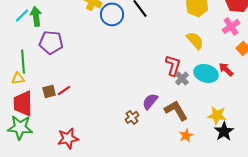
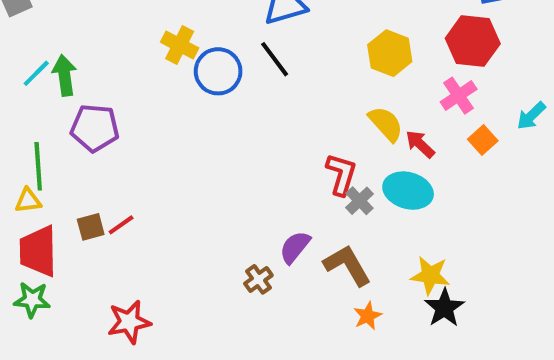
red arrow: (226, 69) -> (420, 144), moved
green star: (20, 127) -> (32, 300), size x0.7

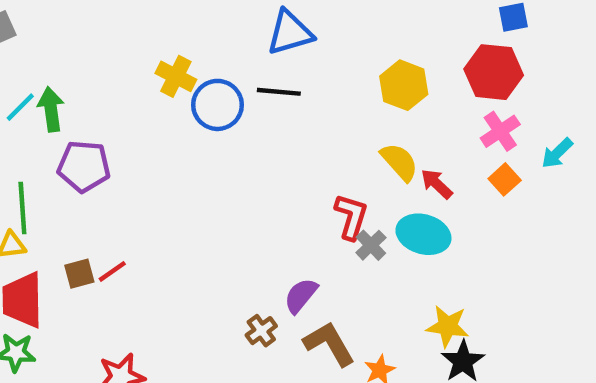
black line: (275, 59) -> (279, 92), turned -48
pink cross: (459, 96) -> (500, 131), moved
brown L-shape: (347, 265) -> (329, 344), moved

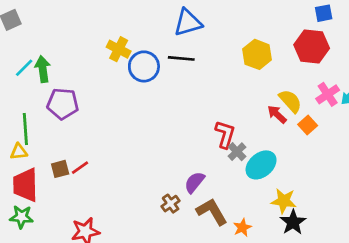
pink cross: (500, 131) -> (328, 94), moved
yellow semicircle: (399, 162) -> (290, 101), moved
orange square: (505, 179) -> (308, 125), moved
cyan ellipse: (423, 234) -> (261, 165), moved, turned -56

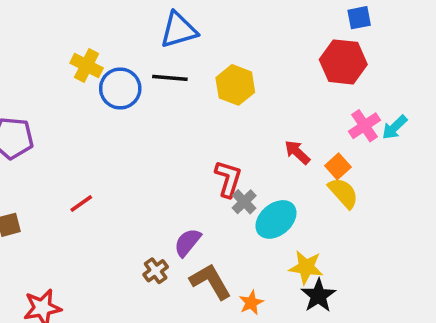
yellow hexagon: (257, 54) -> (235, 85), moved
yellow semicircle: (290, 101) -> (343, 193), moved
red line: (80, 168) -> (81, 204), moved

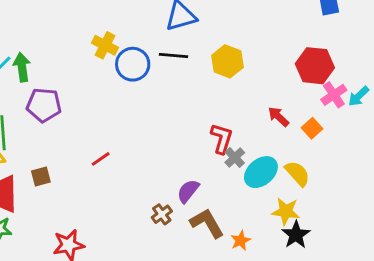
red hexagon: (343, 62) -> (315, 66), moved
yellow semicircle: (343, 193) -> (297, 174), moved

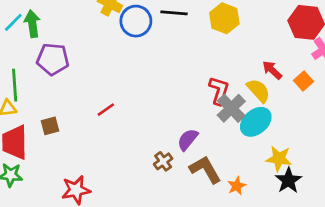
gray cross: (235, 157) -> (231, 108), size x1.5
yellow semicircle: (297, 174) -> (258, 91), moved

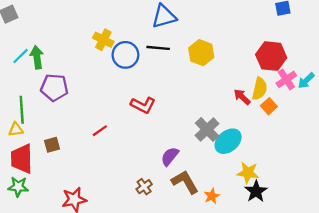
red L-shape: (219, 91) -> (143, 105), moved, turned 100
yellow semicircle: (258, 91) -> (260, 89), moved, turned 55
brown cross: (163, 161) -> (144, 187), moved

